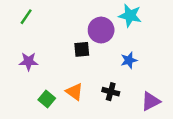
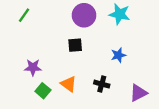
purple circle: (101, 30) -> (84, 15), moved
purple star: (29, 61) -> (33, 67), moved

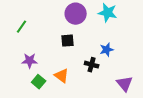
green line: (24, 15) -> (22, 27), moved
black cross: (102, 84) -> (92, 65), moved
purple triangle: (138, 93) -> (125, 84), turned -42

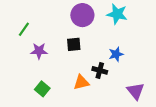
purple star: (30, 61) -> (39, 51), moved
orange triangle: (62, 76) -> (81, 82), moved, turned -49

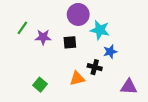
cyan star: (117, 14) -> (100, 30), moved
purple star: (39, 51) -> (43, 37), moved
purple triangle: (136, 91) -> (129, 87), turned -48

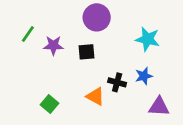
cyan star: (100, 30) -> (148, 39), moved
blue star: (110, 52) -> (144, 76), moved
orange triangle: (77, 78) -> (95, 96), turned 42

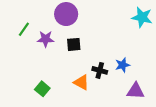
purple circle: (97, 17) -> (66, 14), moved
cyan star: (148, 39) -> (142, 17), moved

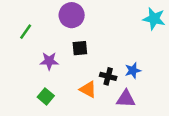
purple star: (46, 39) -> (49, 61), moved
purple triangle: (136, 91) -> (126, 99), moved

